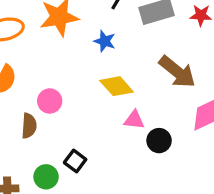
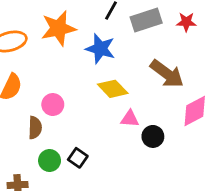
blue star: (105, 41) -> (100, 49), size x1.5
green circle: (46, 177) -> (50, 161), moved

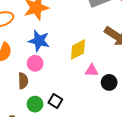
blue star: (100, 49) -> (39, 41), moved
yellow diamond: (113, 89) -> (78, 50), turned -70

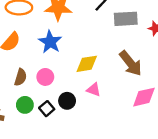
pink circle: (35, 63) -> (45, 77), moved
black circle: (109, 82) -> (67, 101), moved

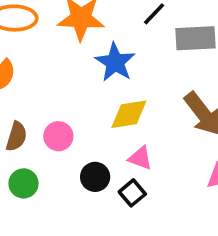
blue star: (50, 42) -> (115, 62), moved
black square: (47, 109) -> (132, 193), moved

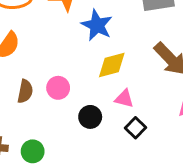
green circle: (23, 183) -> (33, 151), moved
black square: (132, 193) -> (135, 128), moved

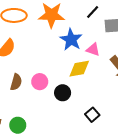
pink triangle: (124, 99) -> (93, 50), moved
black circle: (90, 117) -> (63, 93), moved

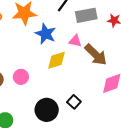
pink triangle: (93, 50) -> (75, 41), moved
black circle: (63, 93) -> (47, 110), moved, size x1.5

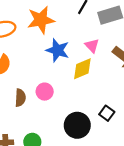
blue star: (46, 34) -> (58, 50), moved
pink triangle: (75, 41) -> (92, 46), moved, turned 40

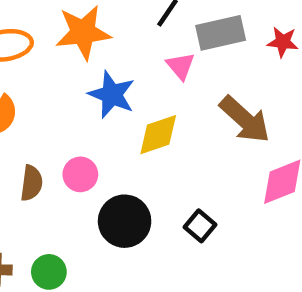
pink triangle: (92, 46) -> (181, 66), moved
black circle: (77, 125) -> (125, 221), moved

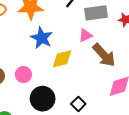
pink triangle: (181, 66) -> (85, 35), moved, turned 40

